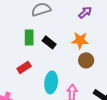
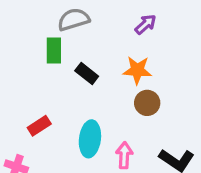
green rectangle: (29, 37) -> (54, 51), moved
red rectangle: (24, 67) -> (39, 126), moved

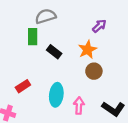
purple arrow: (146, 24) -> (99, 26), moved
orange star: (137, 70) -> (87, 50), turned -30

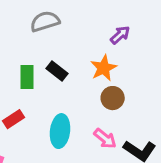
green rectangle: (33, 37) -> (27, 77), moved
pink arrow: (79, 106) -> (105, 139), moved, turned 126

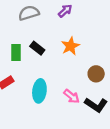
purple arrow: (120, 35) -> (65, 11), moved
brown circle: (113, 98) -> (96, 74), moved

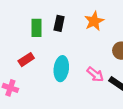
black rectangle: (37, 48) -> (59, 23), turned 64

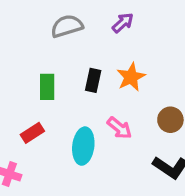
black rectangle: (59, 23) -> (93, 80), moved
pink arrow: (95, 74) -> (119, 128), moved

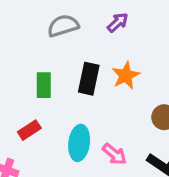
black rectangle: (93, 80) -> (89, 79), size x1.4
pink arrow: (119, 128) -> (114, 154), moved

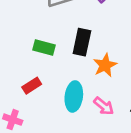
orange star: (126, 75) -> (105, 65), moved
green rectangle: (44, 85) -> (44, 48), turned -75

